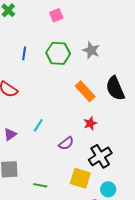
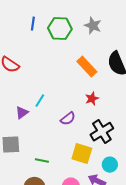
blue line: (24, 53) -> (33, 24), moved
purple triangle: (10, 134) -> (22, 113), moved

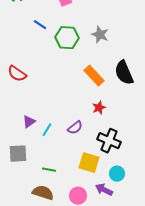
blue line: (33, 24) -> (40, 25), moved, turned -64
cyan line: (40, 101) -> (47, 130), moved
black cross: (102, 132) -> (109, 141), turned -35

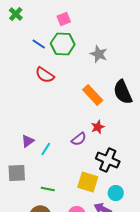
green hexagon: (67, 38) -> (63, 44), moved
red semicircle: (17, 74) -> (45, 75), moved
purple semicircle: (75, 128) -> (79, 139), moved

